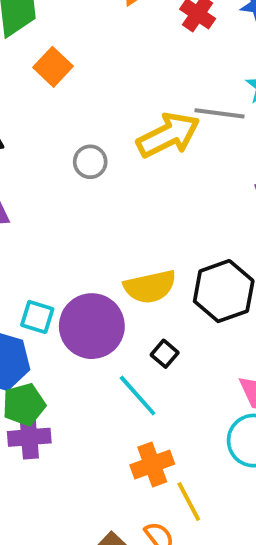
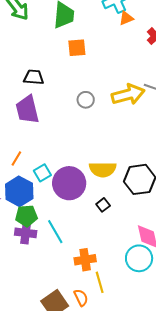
orange square: (53, 67) -> (77, 48), turned 30
cyan square: (37, 317) -> (42, 173), turned 30
cyan line: (138, 396) -> (55, 232), moved

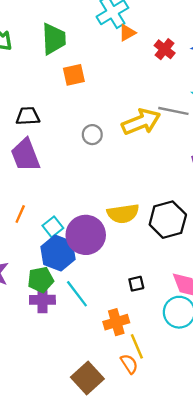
blue hexagon: (19, 191) -> (58, 253), moved
black square: (103, 205) -> (136, 284), moved, turned 32
orange semicircle: (81, 298) -> (129, 364), moved

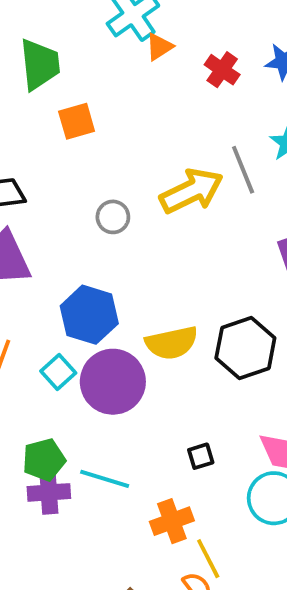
gray line: (173, 111) -> (243, 170), turned 60
blue hexagon: (58, 253) -> (89, 315), moved
cyan line: (77, 294) -> (105, 479), turned -32

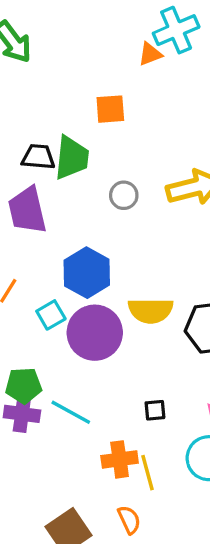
orange triangle: (159, 47) -> (150, 54), moved
green trapezoid: (40, 64) -> (72, 158), moved
yellow line: (208, 559) -> (147, 473), moved

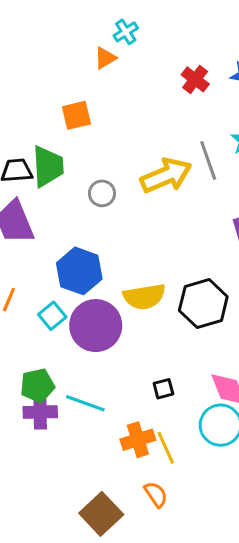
cyan cross: (176, 30) -> (126, 32), size x0.6

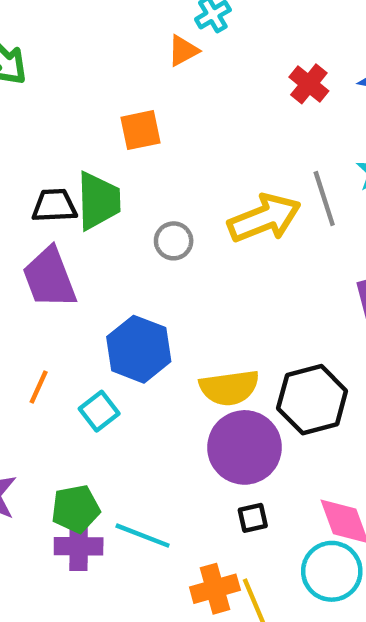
purple circle: (96, 326) -> (245, 447), moved

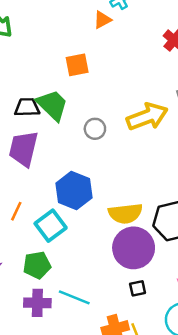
green trapezoid: (98, 201) -> (52, 105), turned -45
purple trapezoid: (49, 278) -> (23, 149), turned 33
cyan square: (99, 411) -> (51, 226), size x1.4
green pentagon: (76, 509) -> (37, 265), moved

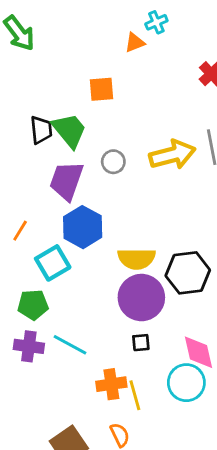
black trapezoid: (27, 107) -> (41, 130), turned 80
purple trapezoid: (23, 149) -> (66, 181), moved
orange line: (16, 211) -> (20, 231), moved

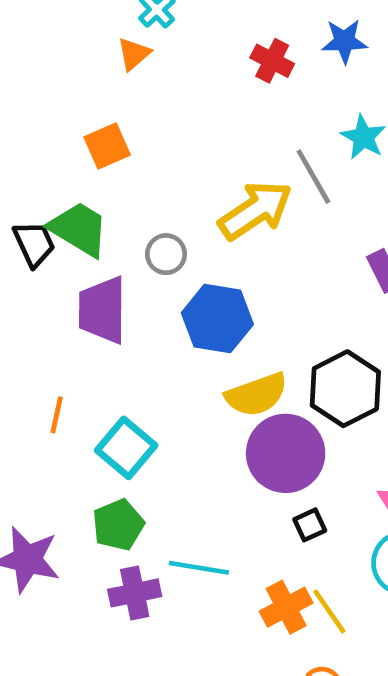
blue hexagon: (83, 227) -> (217, 319), moved

